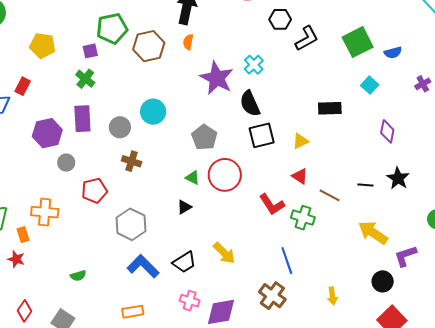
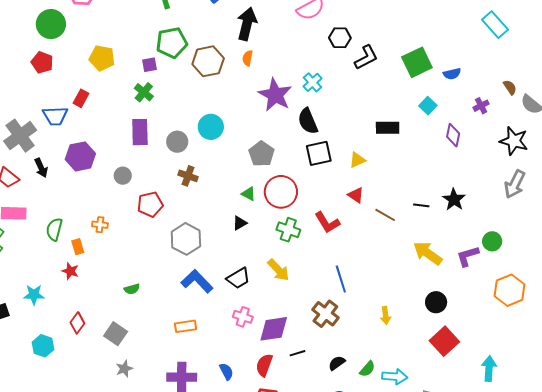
purple diamond: (387, 131) -> (453, 135), moved
purple hexagon: (47, 133) -> (80, 156), moved
orange cross: (45, 212) -> (100, 225), size x0.6
green cross: (303, 218) -> (288, 230), moved
purple L-shape: (405, 256) -> (468, 256), moved

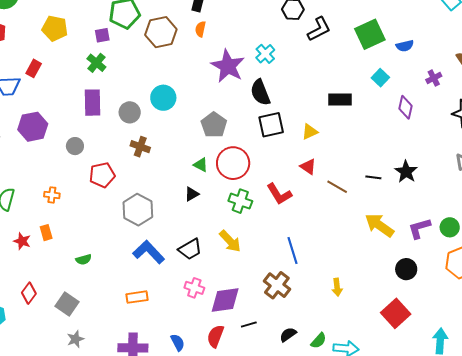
green circle: (492, 241) -> (450, 227), moved
orange rectangle: (78, 247) -> (46, 233), moved
black circle: (436, 302) -> (406, 269), moved

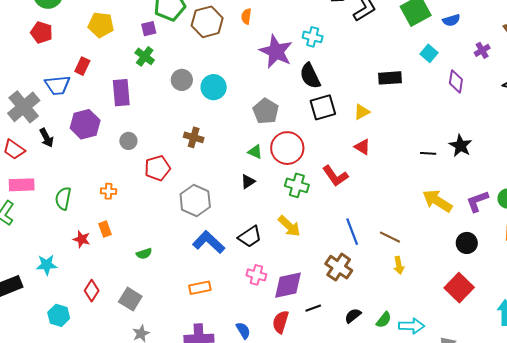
cyan cross: (265, 54) -> (313, 37), turned -30
purple rectangle: (92, 103) -> (121, 93), moved
gray circle: (130, 112) -> (182, 80), moved
brown line: (337, 187) -> (390, 237), moved

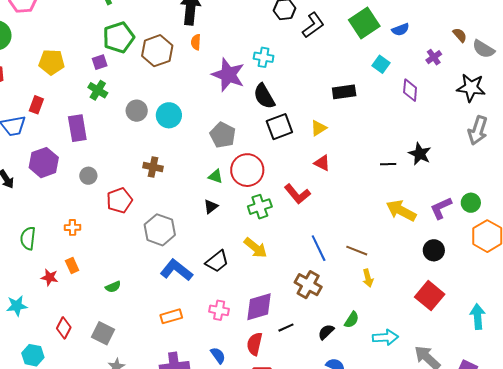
green cross: (297, 185) -> (260, 207), turned -30
pink cross: (256, 275) -> (219, 310), moved
green semicircle: (384, 320) -> (352, 320), moved

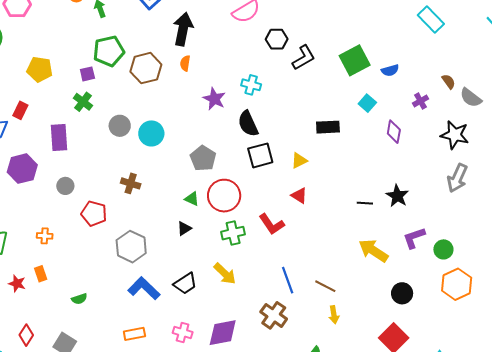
purple star: (228, 75) -> (214, 99), size x0.7
red pentagon: (119, 200) -> (94, 214), turned 30
purple L-shape: (441, 208) -> (414, 238), moved

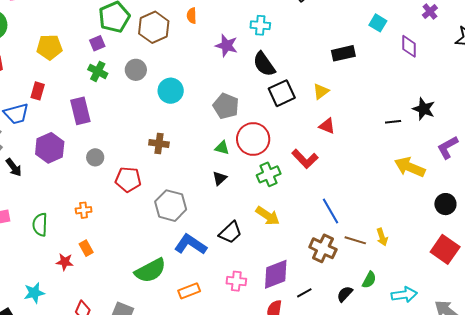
gray circle: (120, 126) -> (136, 70), moved
brown line: (325, 286) -> (355, 240), moved
green semicircle: (79, 299) -> (150, 270), moved, size x2.0

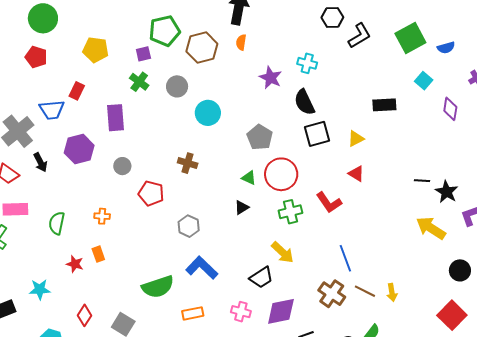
black star: (424, 109) -> (447, 192), moved
gray hexagon: (171, 206) -> (189, 226), size x0.7
black trapezoid: (230, 232) -> (261, 277), moved

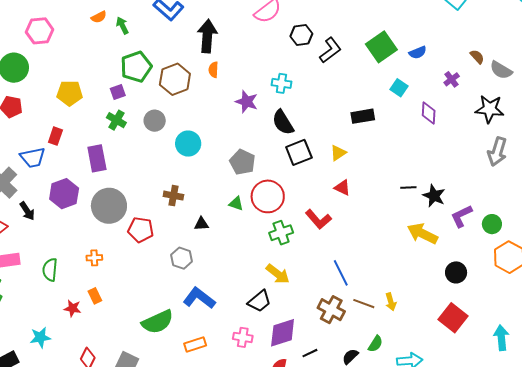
gray circle: (122, 166) -> (109, 206), size x2.0
black triangle: (242, 208) -> (201, 224), moved, turned 35

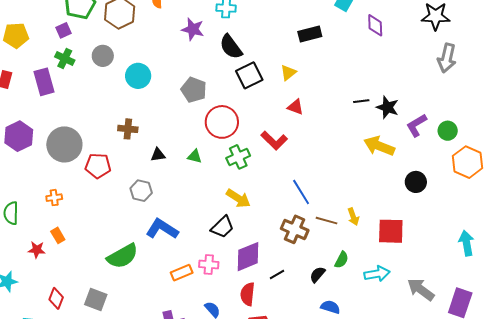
purple rectangle: (97, 158) -> (44, 82), moved
green triangle: (236, 204) -> (195, 156), moved
red square: (453, 318) -> (391, 231), moved, turned -32
orange rectangle: (195, 344) -> (182, 273), moved

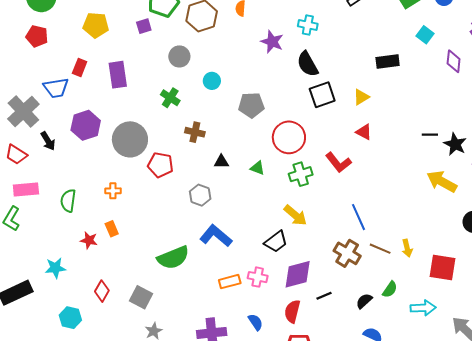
green cross: (65, 59) -> (170, 98), moved
cyan circle: (138, 76) -> (212, 81), size x0.7
gray pentagon: (194, 90) -> (251, 105), moved, turned -30

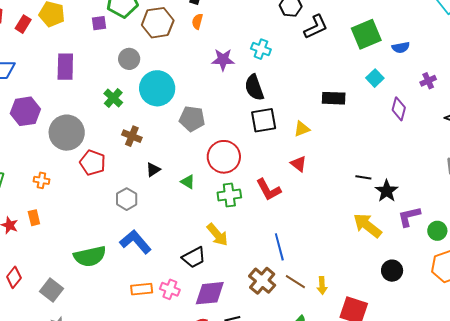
purple star: (272, 42) -> (223, 60), turned -30
red rectangle: (80, 67) -> (23, 24), moved
cyan circle: (212, 81) -> (157, 88), size x2.0
black triangle: (221, 162) -> (153, 170), turned -42

